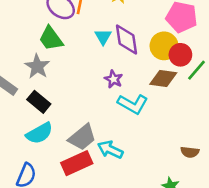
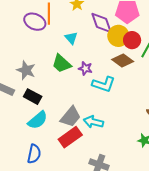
green trapezoid: (51, 39) -> (61, 64), moved
purple diamond: (127, 40) -> (102, 23), moved
brown diamond: (163, 79) -> (123, 61), turned 40

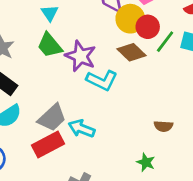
cyan triangle: (71, 38) -> (50, 13), moved
purple star: (85, 68) -> (80, 56), size x1.6

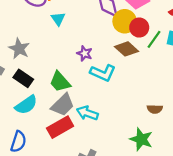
green trapezoid: (50, 45) -> (60, 82), moved
purple star: (80, 56) -> (85, 53), size x0.6
green star: (146, 162) -> (141, 139), size x1.5

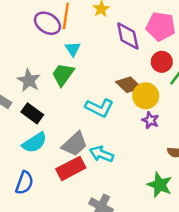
yellow circle: (125, 21) -> (146, 96), moved
brown diamond: (127, 49) -> (129, 85), moved
purple star: (85, 53) -> (150, 120), moved
cyan L-shape: (103, 73) -> (99, 108), moved
green trapezoid: (60, 82) -> (63, 75), moved, turned 75

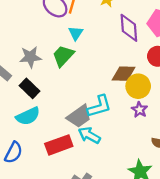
gray star: (29, 80) -> (30, 57), turned 30
brown diamond: (129, 85) -> (124, 74), turned -50
cyan L-shape: (99, 108) -> (99, 106), moved, turned -50
gray trapezoid: (75, 144) -> (79, 116), moved

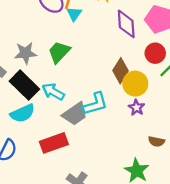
cyan triangle: (76, 33) -> (74, 14), moved
brown diamond: (124, 74) -> (121, 71), turned -60
black rectangle: (29, 88) -> (24, 85), size x1.4
cyan arrow: (89, 135) -> (53, 92), moved

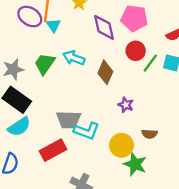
yellow circle: (135, 84) -> (121, 145), moved
cyan arrow: (53, 92) -> (74, 58), moved
cyan L-shape: (95, 104) -> (87, 131), moved, turned 45
gray trapezoid: (75, 114) -> (69, 120), turned 45

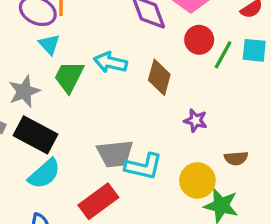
cyan triangle: (53, 25) -> (49, 44), moved

